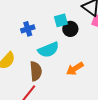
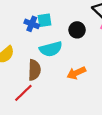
cyan square: (61, 20) -> (45, 20), moved
blue cross: (28, 29) -> (32, 24), turned 32

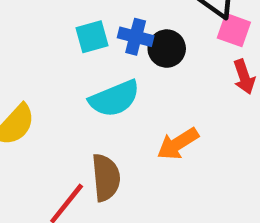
blue cross: (32, 24) -> (136, 37), moved
brown semicircle: (34, 70) -> (106, 178), moved

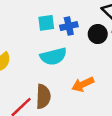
blue cross: (136, 37) -> (69, 26), turned -35
black circle: (167, 49) -> (98, 34), moved

